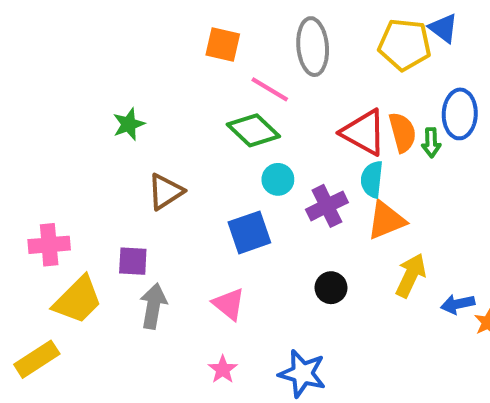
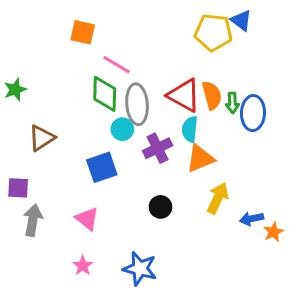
gray ellipse: (313, 47) -> (137, 104), moved
blue ellipse: (460, 114) -> (253, 113), moved
green diamond: (253, 130) -> (105, 94), turned 48

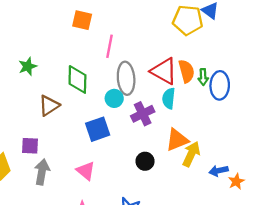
pink line: (116, 65) -> (109, 46), turned 70
green diamond: (105, 94) -> (77, 79), moved
orange triangle: (200, 159) -> (177, 140), moved

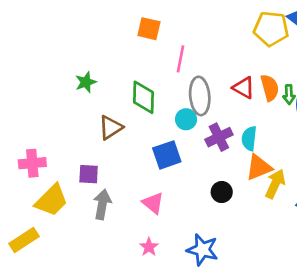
red triangle: (164, 71) -> (244, 88), size x0.7
cyan semicircle: (169, 98) -> (249, 138), moved

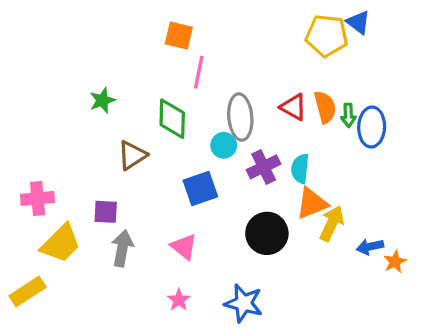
pink line: (181, 59) -> (199, 72), moved
black circle: (222, 192) -> (267, 233), size x1.6

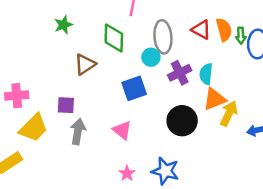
pink star: (179, 300) -> (127, 173), moved

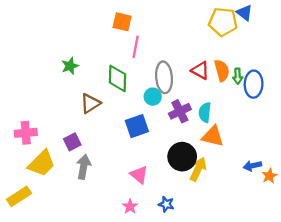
orange triangle: (214, 99) -> (213, 136), turned 35
purple square: (66, 105) -> (72, 142), turned -30
yellow arrow: (229, 114) -> (198, 169), moved
pink triangle: (122, 130) -> (139, 175), moved
blue star: (165, 171) -> (166, 204), size x0.6

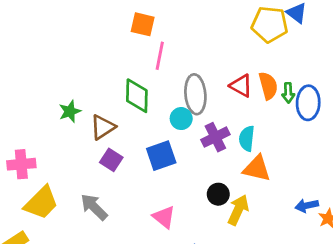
green star: (70, 66) -> (70, 111), moved
purple square: (72, 142) -> (111, 160), moved, turned -30
black circle: (182, 157) -> (218, 194), size x0.6
gray arrow: (84, 167) -> (94, 207), turned -55

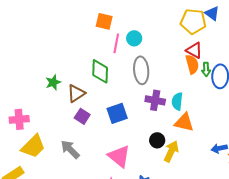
red triangle: (241, 86) -> (194, 50), moved
cyan circle: (181, 119) -> (134, 38), moved
purple cross: (215, 137) -> (155, 100), turned 36
pink triangle: (164, 217) -> (119, 156), size x1.4

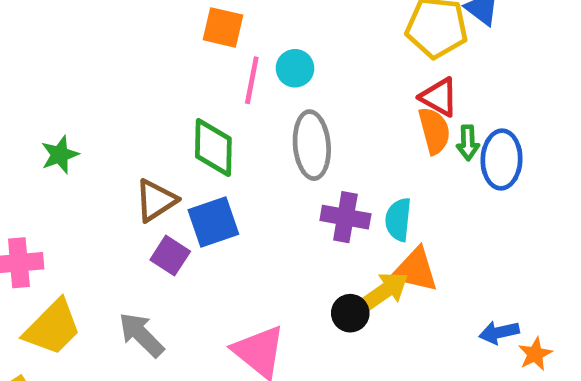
green star: (53, 82) -> (60, 155), moved
blue square: (117, 113) -> (213, 222), moved
yellow arrow: (171, 151) -> (384, 292), moved, turned 30

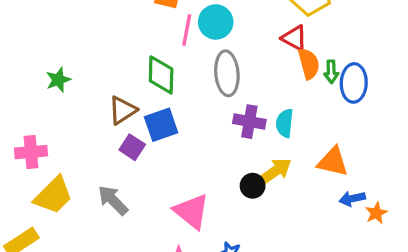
cyan circle: (295, 68) -> (216, 22), size x1.4
red triangle: (439, 97) -> (294, 38), moved
orange triangle: (415, 270) -> (333, 162), moved

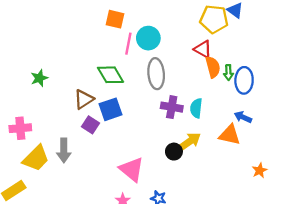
green diamond: (161, 75) -> (110, 75), turned -32
blue arrow: (352, 199) -> (243, 117), moved, turned 36
gray arrow: (113, 200) -> (64, 150), moved, turned -135

